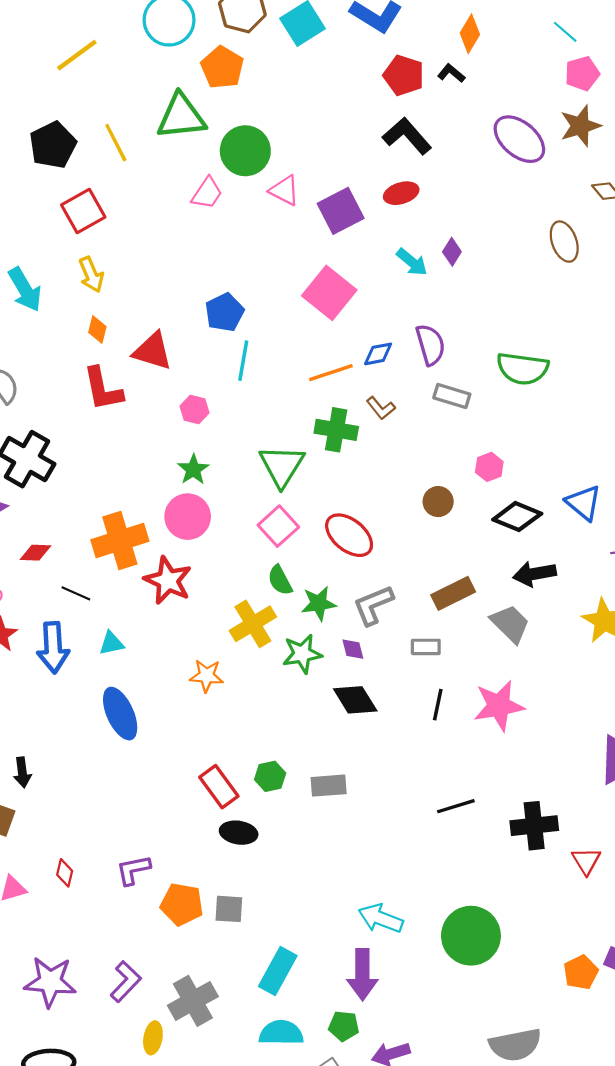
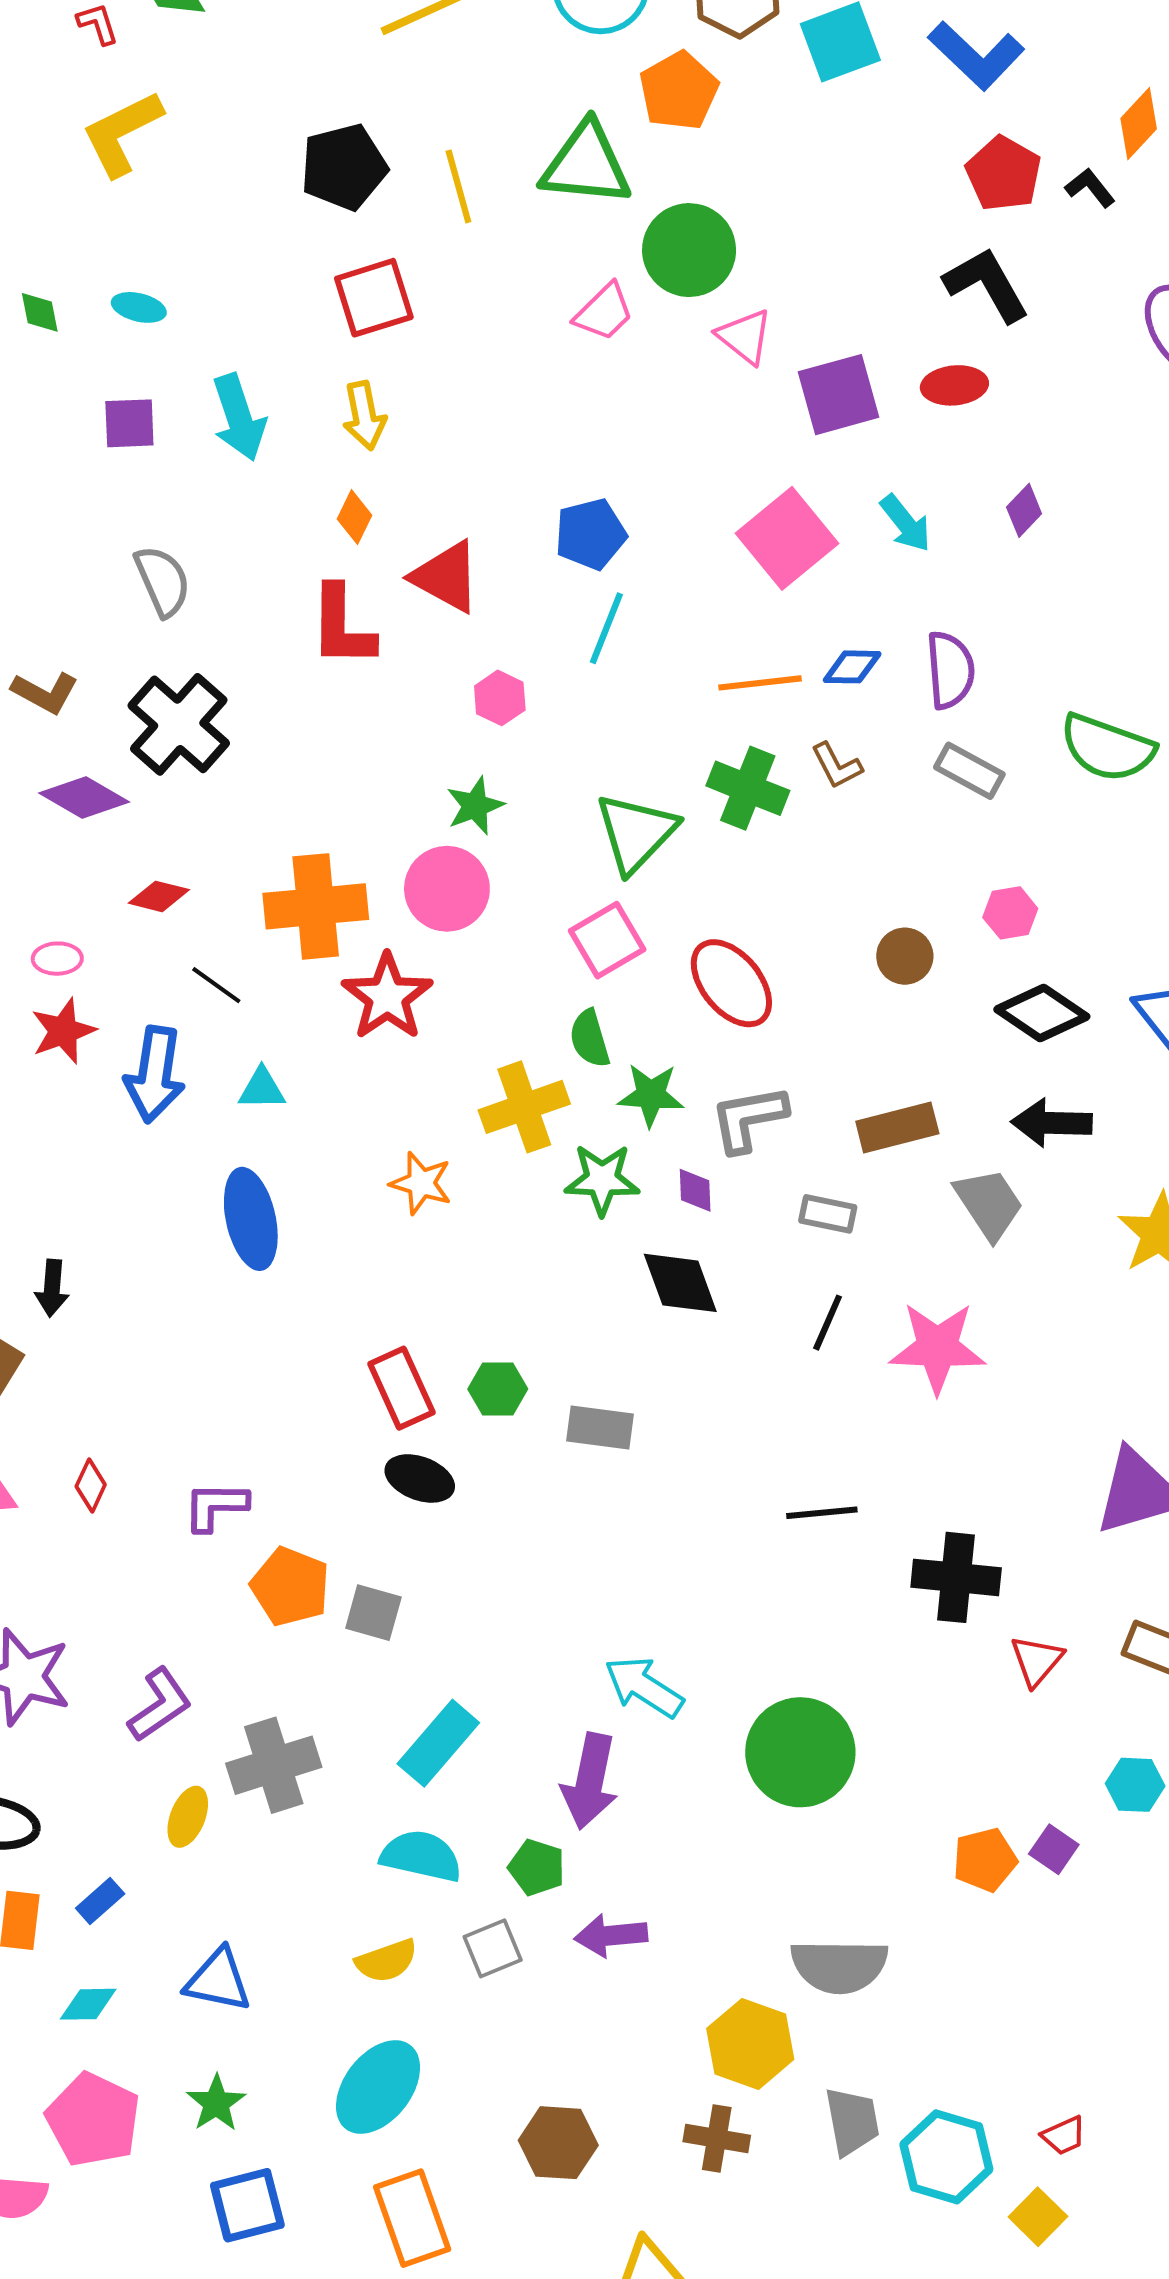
cyan arrow: (412, 262) -> (906, 523), moved

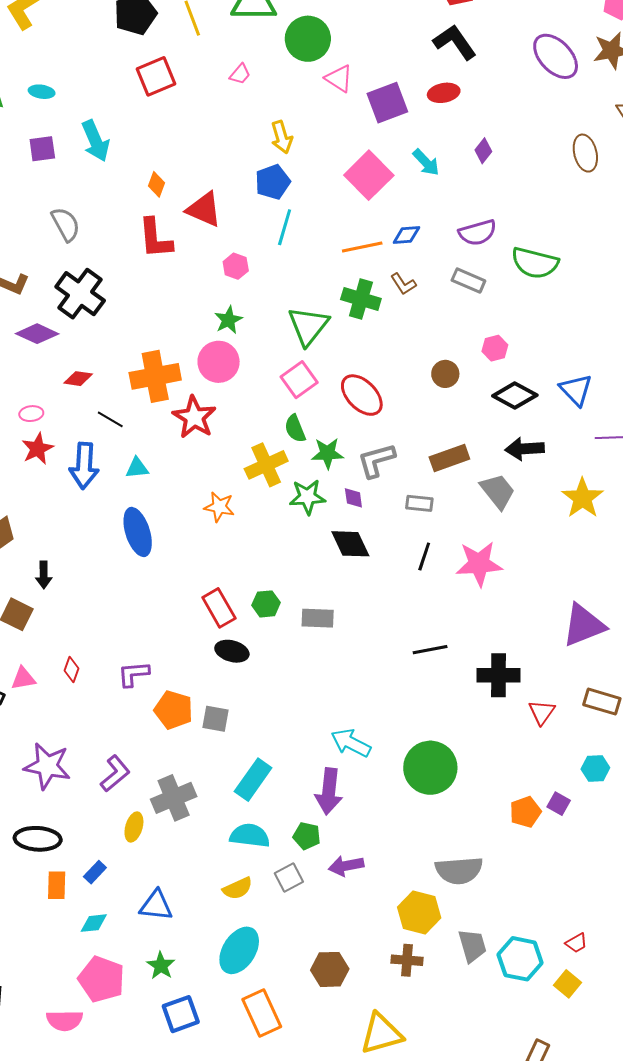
pink trapezoid: (604, 312) -> (240, 74), moved, size x0.7
yellow arrow: (364, 416) -> (282, 137), moved
purple semicircle: (950, 670) -> (478, 233), moved, turned 84

